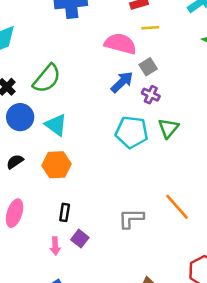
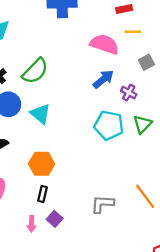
gray square: (148, 67) -> (146, 62), moved
orange hexagon: (57, 165) -> (42, 164), moved

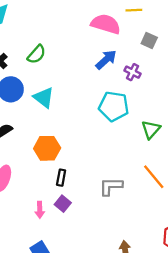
gray square: (146, 62) -> (149, 41), turned -35
green semicircle: (35, 71) -> (37, 54), size x0.7
green triangle: (143, 124) -> (151, 130), moved
black rectangle: (42, 194) -> (61, 178), moved

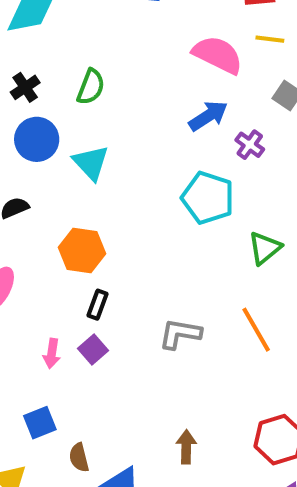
green semicircle: (37, 54) -> (91, 87), turned -30

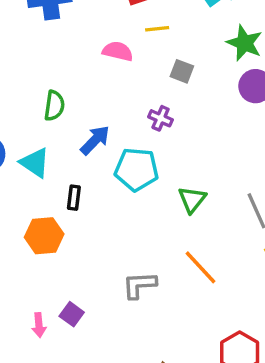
pink semicircle: (218, 55) -> (118, 51), size x0.7
green semicircle: (91, 87) -> (54, 106), moved
blue arrow: (208, 116) -> (95, 140), moved
black rectangle: (97, 305) -> (74, 198), moved

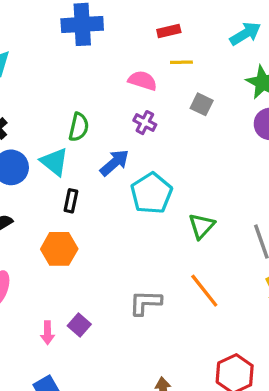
purple cross: (161, 118) -> (145, 123), moved
cyan triangle: (35, 163) -> (54, 162), moved
cyan pentagon: (137, 169) -> (151, 193), turned 30
black rectangle: (74, 198) -> (71, 201), moved

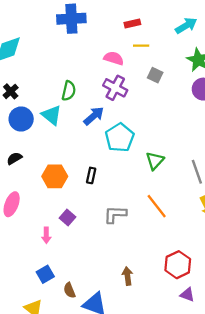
purple cross: (145, 123) -> (115, 88), size x1.5
black rectangle: (71, 201) -> (91, 175), moved
purple square: (79, 325) -> (68, 217), moved

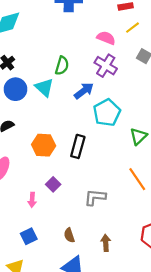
yellow line: (141, 46) -> (133, 28), turned -40
black rectangle: (91, 175) -> (78, 146), size x1.5
gray L-shape: (115, 214) -> (95, 197), moved
brown semicircle: (69, 290) -> (69, 235), moved

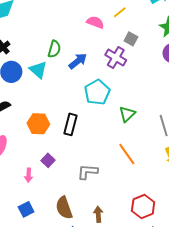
purple cross: (106, 66) -> (116, 57), moved
blue arrow: (84, 91) -> (78, 61), moved
brown semicircle: (69, 235) -> (64, 208), size x1.6

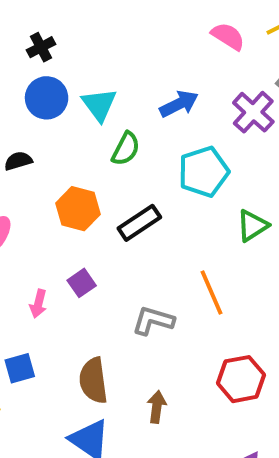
green semicircle: (54, 49) -> (126, 149), moved
black rectangle: (71, 124) -> (139, 223), turned 30
orange line: (127, 154) -> (212, 292), moved
red hexagon: (143, 206) -> (241, 379), moved

